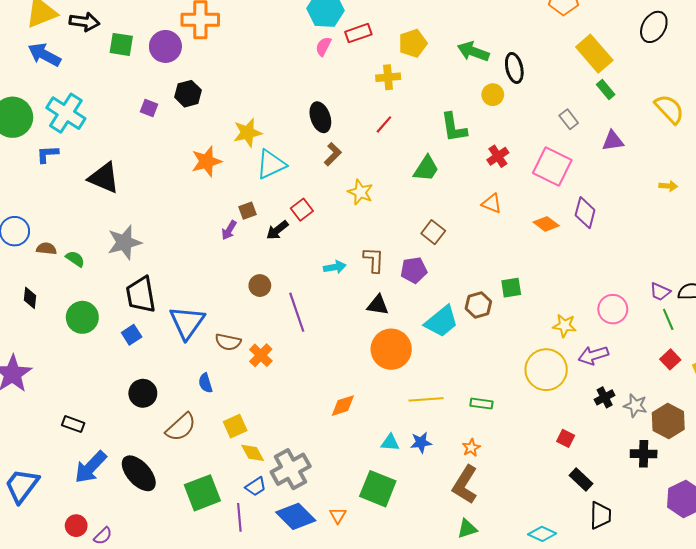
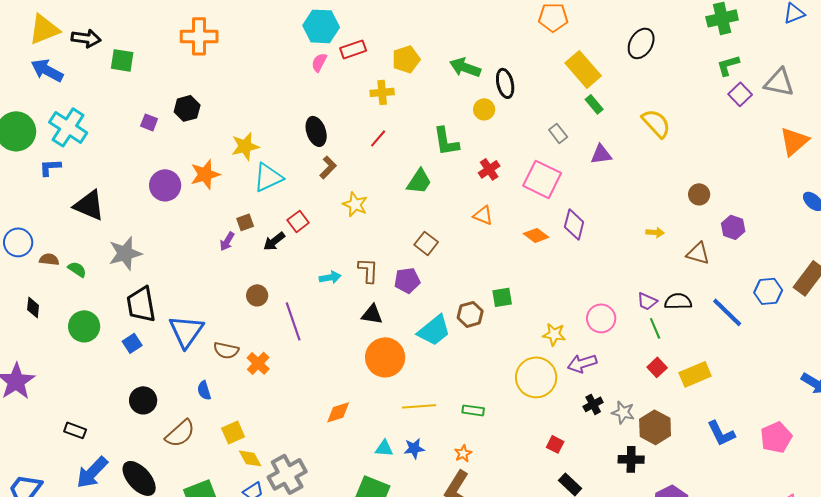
purple circle: (165, 46) -> (165, 185), moved
black triangle: (104, 178) -> (89, 205), moved
yellow arrow: (668, 186) -> (655, 232), moved

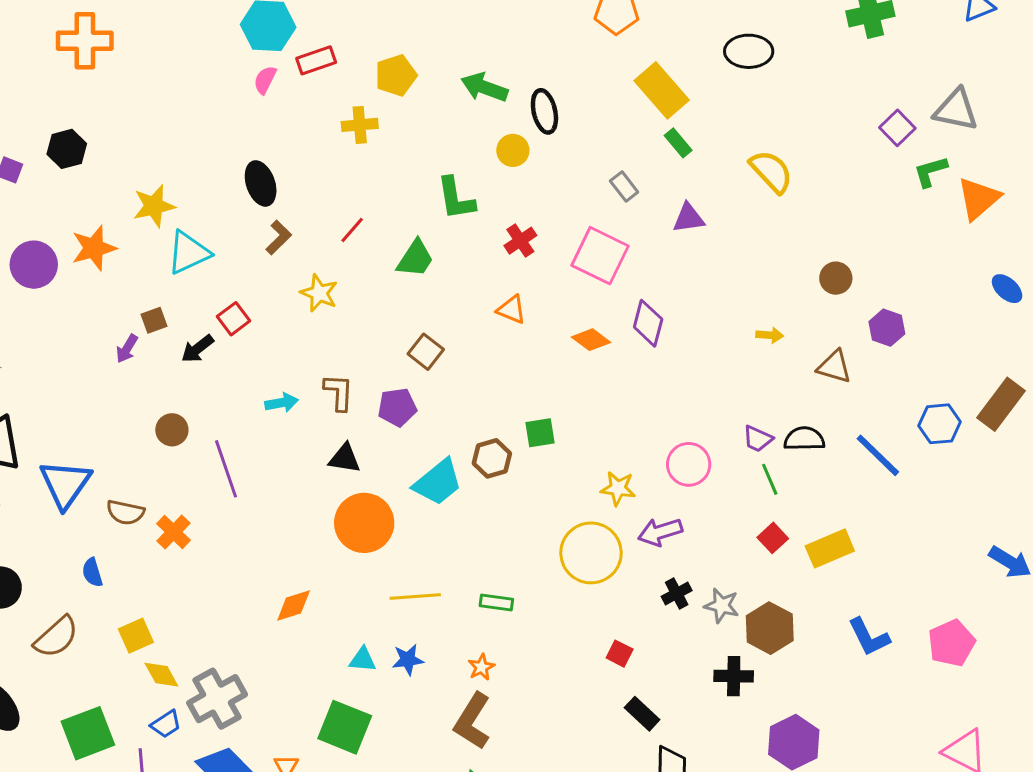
black ellipse: (641, 43) -> (749, 51), turned 60
green L-shape: (728, 65) -> (930, 171), moved
red line: (378, 138) -> (352, 230), moved

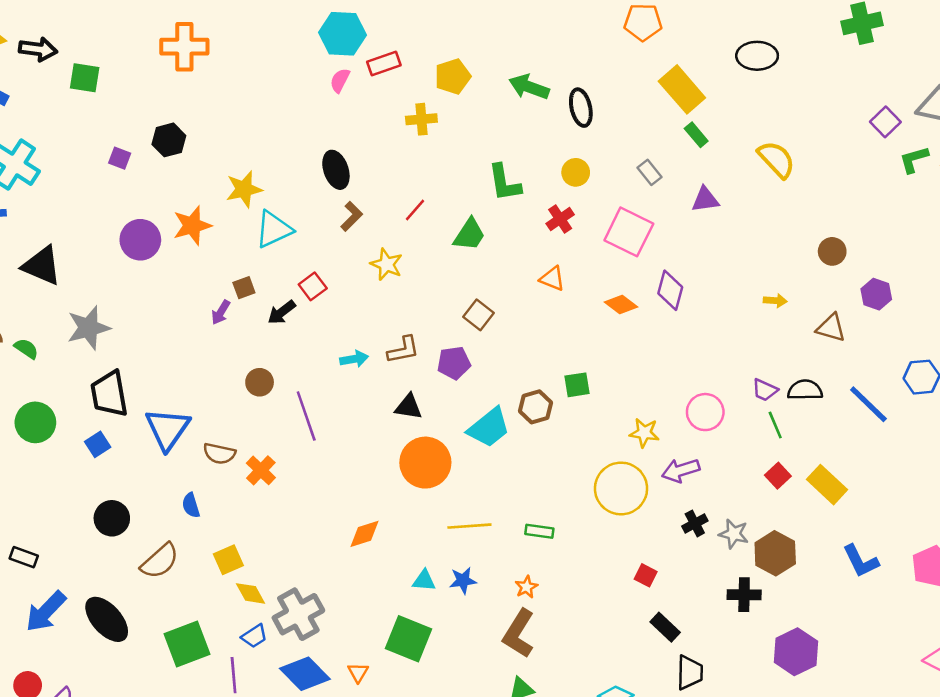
yellow circle: (513, 150) -> (576, 172), moved
brown L-shape: (339, 392) -> (403, 350), turned 76
yellow rectangle: (830, 548) -> (827, 485), turned 66

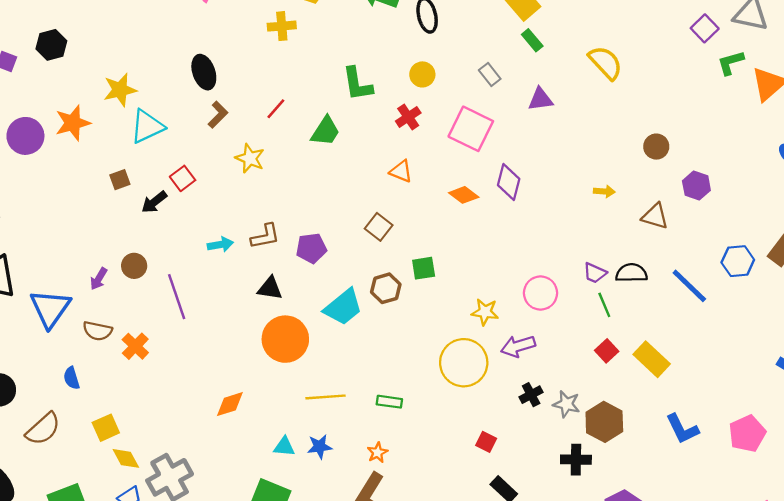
purple arrow: (221, 312) -> (99, 279), moved
brown square: (478, 315) -> (379, 227), moved

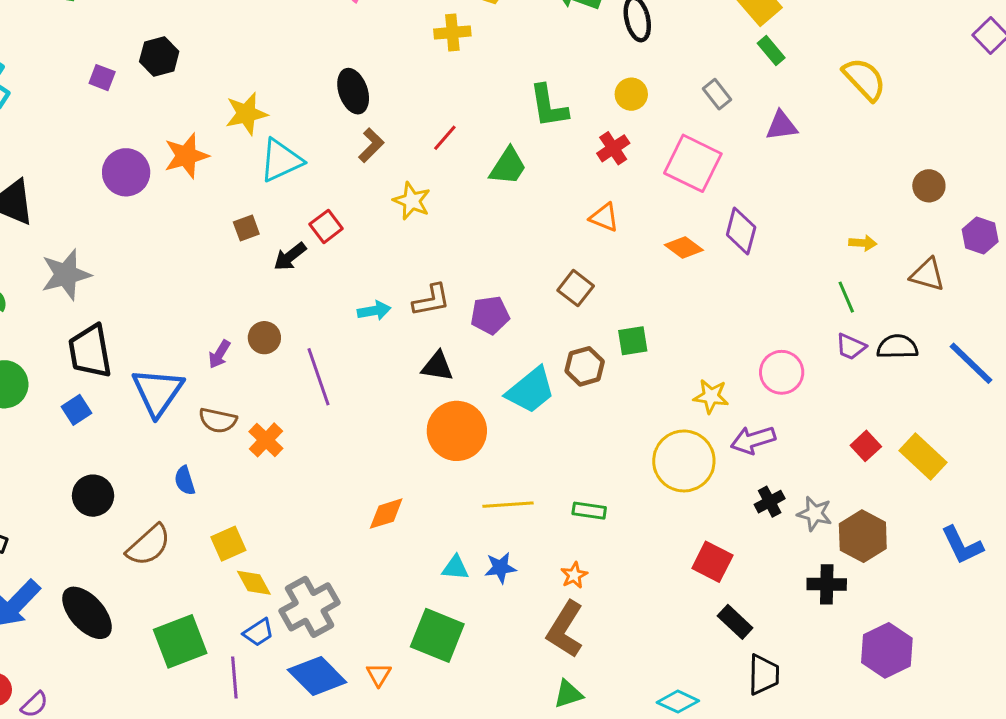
green line: (604, 305) -> (846, 297), moved
red square: (486, 442) -> (712, 562), size x1.5

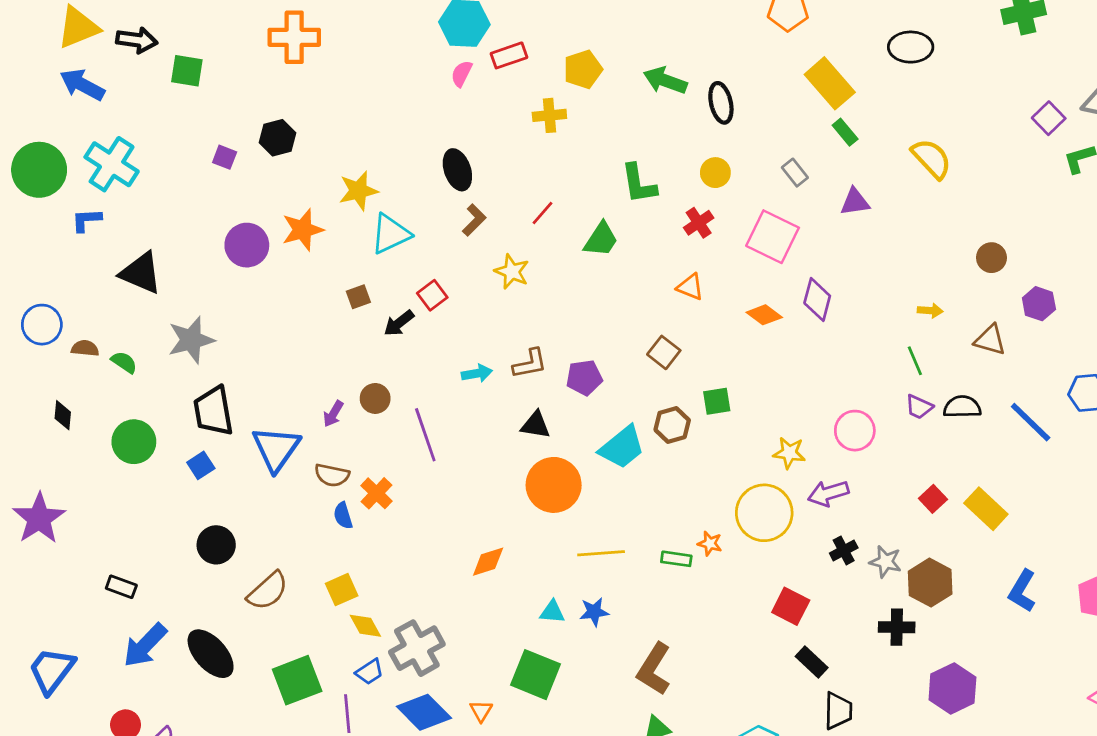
blue semicircle: (185, 481) -> (343, 516), moved
blue L-shape: (962, 545) -> (1022, 591), turned 57
orange star: (574, 575) -> (710, 543), moved, turned -30

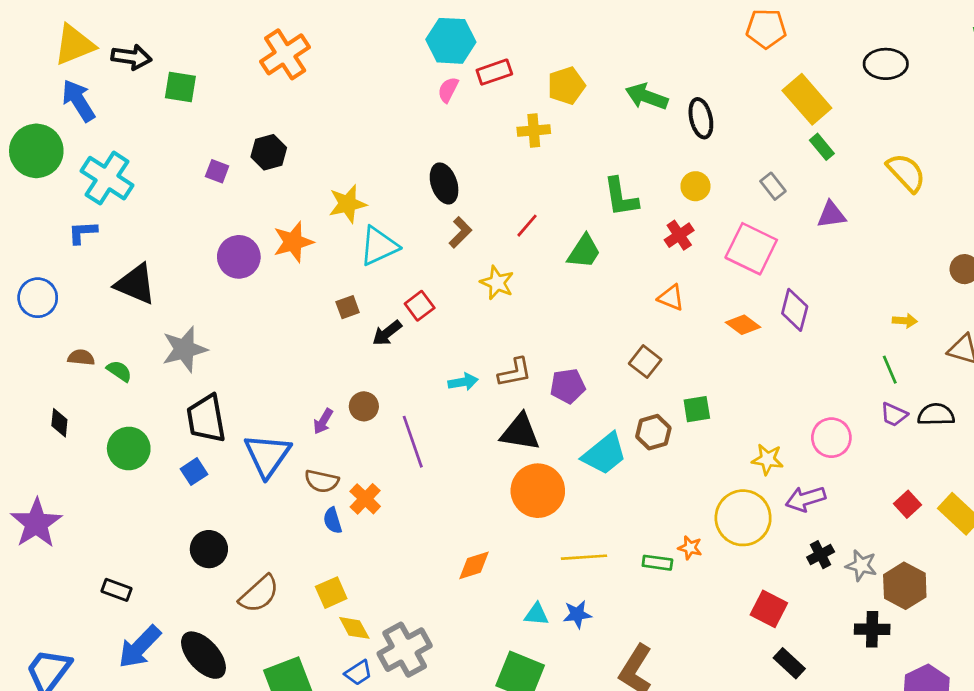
orange cross: (294, 37) -> (285, 54), turned -33
blue arrow: (82, 85) -> (78, 101), turned 30
green circle: (39, 170) -> (36, 151), moved
blue circle: (42, 325) -> (38, 298), moved
black triangle: (535, 425) -> (520, 432), size x1.4

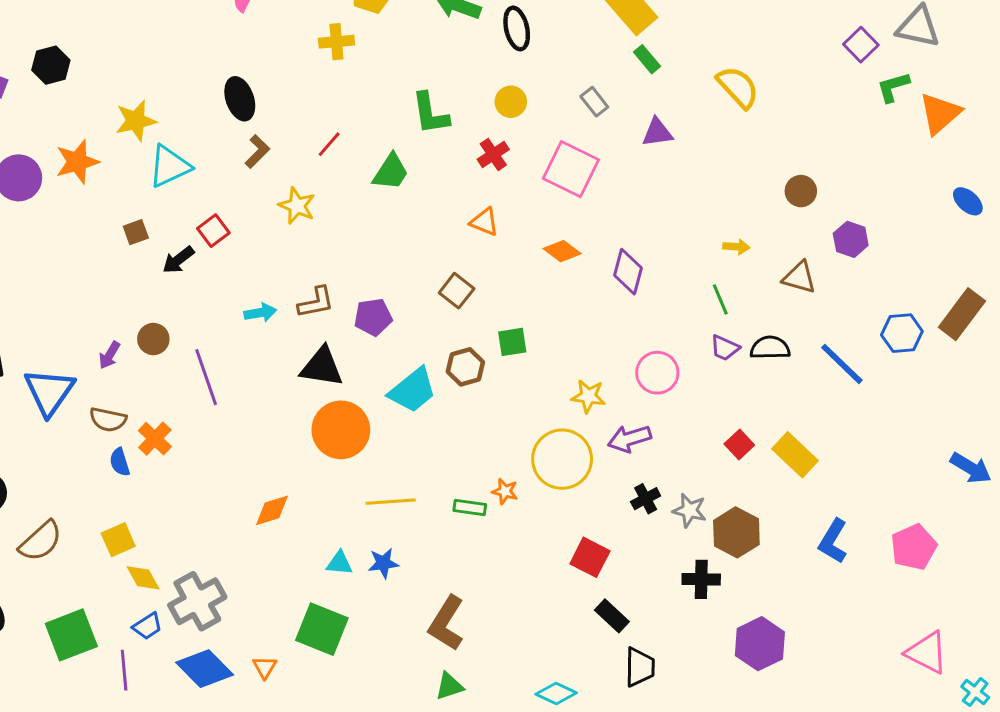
purple diamond: (795, 310) -> (628, 272), moved

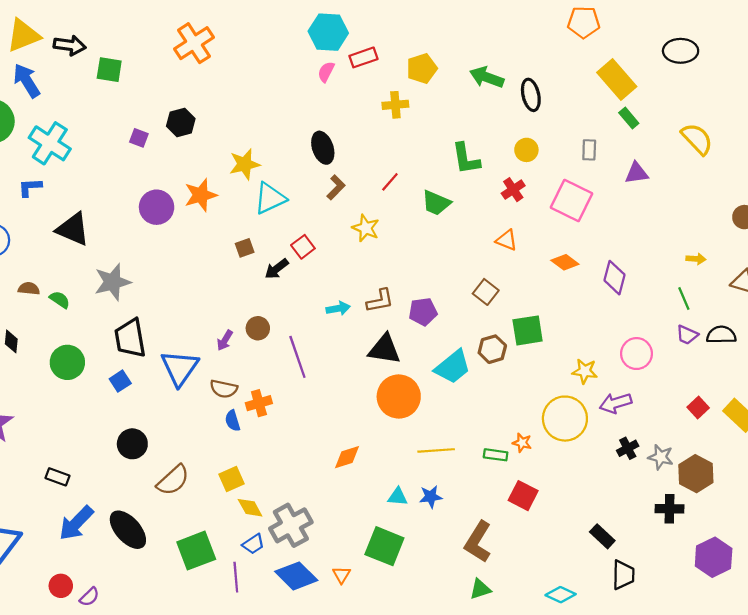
gray rectangle: (594, 102) -> (589, 150), turned 40
green trapezoid: (391, 172) -> (436, 203), turned 80
green square: (512, 342) -> (528, 330), size x1.4
orange cross: (155, 439) -> (259, 403), turned 30
red square: (590, 557) -> (523, 496), moved

